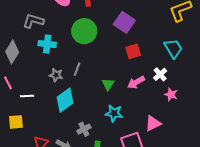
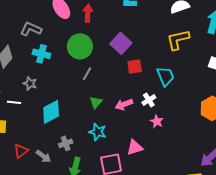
red square: (133, 51) -> (135, 67), moved
gray line: (77, 69) -> (87, 74), moved
gray star: (56, 75) -> (30, 83), moved

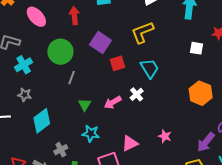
red arrow: (88, 13) -> (74, 16), moved
yellow L-shape: (178, 40) -> (142, 32), moved
cyan cross: (41, 54) -> (24, 65), turned -36
gray star: (30, 83) -> (25, 95), moved
pink star: (157, 121) -> (165, 136), moved

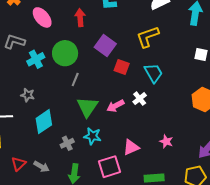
red square: (118, 63) -> (122, 67), turned 35
cyan cross: (24, 65) -> (36, 59), moved
green triangle: (85, 105) -> (87, 107), size x1.6
gray cross: (61, 150) -> (67, 143), moved

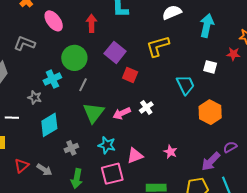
cyan cross: (36, 59) -> (52, 79), moved
cyan trapezoid: (153, 73) -> (185, 85), moved
cyan star: (92, 136) -> (107, 145), moved

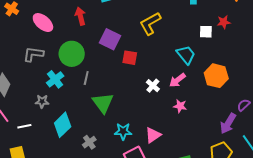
gray L-shape: (24, 43) -> (33, 54), moved
red star: (233, 54) -> (224, 22), moved
pink arrow: (122, 113) -> (177, 80), moved
pink star: (170, 152) -> (180, 106), moved

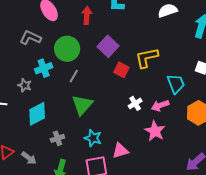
yellow L-shape: (150, 23) -> (147, 58), moved
pink star: (180, 106) -> (155, 131), size x1.5

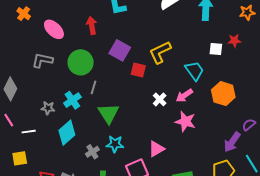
cyan cross: (44, 68) -> (72, 100), moved
cyan star: (93, 138) -> (115, 144), moved

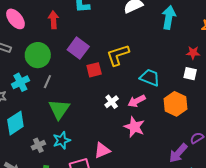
white square: (216, 49) -> (190, 74), moved
red square: (138, 70) -> (94, 70), turned -35
cyan trapezoid: (194, 71) -> (150, 78), turned -40
cyan cross: (72, 100) -> (20, 82), moved
cyan star: (115, 144) -> (62, 140), turned -30

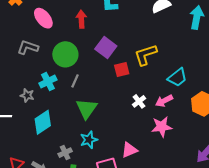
cyan trapezoid: (150, 78) -> (177, 77), turned 120
pink star: (134, 127) -> (162, 127), turned -30
gray cross: (38, 145) -> (65, 153), moved

